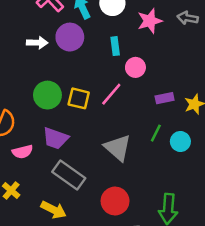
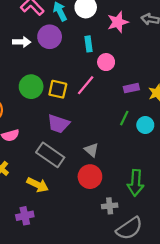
purple trapezoid: (55, 138) -> (58, 124), moved
gray triangle: (118, 148) -> (91, 150), moved, size x0.6

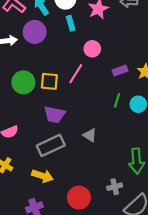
cyan rectangle: (88, 44) -> (71, 23), moved
gray rectangle: (50, 155) -> (51, 145), turned -52
red circle: (90, 177) -> (79, 198), moved

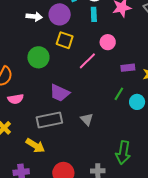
yellow square: (49, 81) -> (65, 40), moved

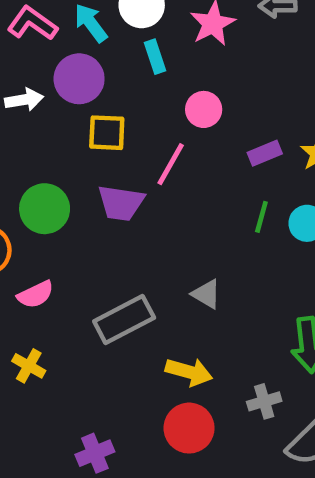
green circle: (38, 57) -> (45, 209), moved
purple trapezoid: (60, 93) -> (121, 203), moved
yellow arrow: (35, 146) -> (189, 372), moved

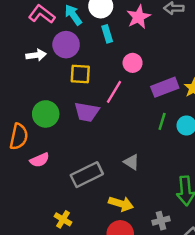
purple rectangle: (265, 153) -> (165, 87), size x1.5
yellow cross: (29, 366) -> (63, 219), moved

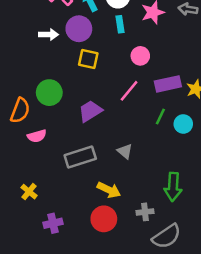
pink line: (114, 92) -> (129, 91), moved
purple trapezoid: (87, 112) -> (90, 111), moved, turned 130
yellow cross: (63, 219) -> (29, 192), moved

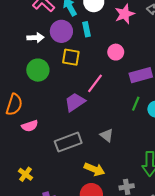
cyan rectangle: (120, 24) -> (86, 29), moved
pink line: (129, 91) -> (95, 83), moved
green circle: (49, 93) -> (38, 70), moved

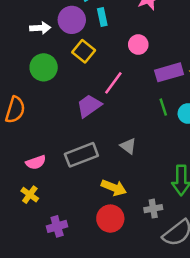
yellow square: (71, 57) -> (84, 51), turned 30
green line: (136, 104) -> (163, 107), turned -40
pink semicircle: (30, 126) -> (36, 162), moved

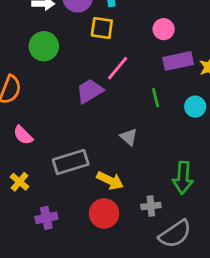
pink circle: (138, 45) -> (164, 29), moved
yellow square: (84, 51) -> (102, 28), moved, turned -35
green line: (163, 107) -> (156, 98), moved
gray rectangle: (81, 155) -> (71, 162), moved
pink semicircle: (36, 162) -> (23, 135), moved, turned 60

